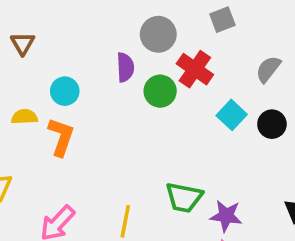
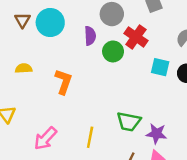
cyan circle: (65, 91) -> (50, 23), moved, size x1.5
cyan square: (232, 115) -> (160, 67), turned -30
orange L-shape: (61, 137) -> (64, 82), moved

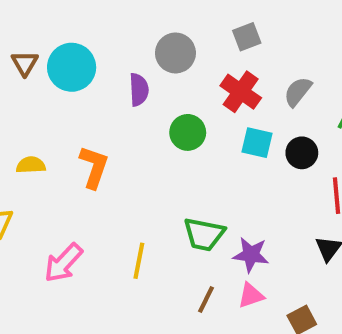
red cross: (136, 37) -> (241, 92), moved
green circle: (113, 51) -> (188, 132), moved
yellow semicircle: (24, 68) -> (31, 165), moved

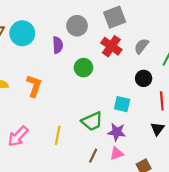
gray square: (247, 37) -> (115, 17), size x1.5
cyan square: (257, 143) -> (122, 104), moved
green trapezoid: (204, 234) -> (92, 121), turned -35

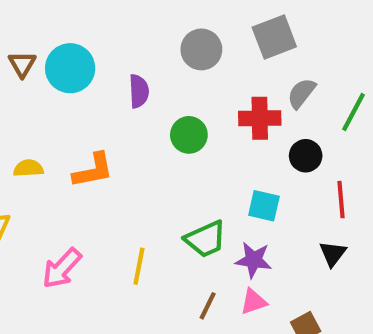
gray square: (115, 17) -> (274, 37), moved
gray circle: (77, 26) -> (201, 49), moved
red cross: (111, 46) -> (260, 118), moved, turned -36
orange L-shape: (34, 86) -> (93, 170), turned 60

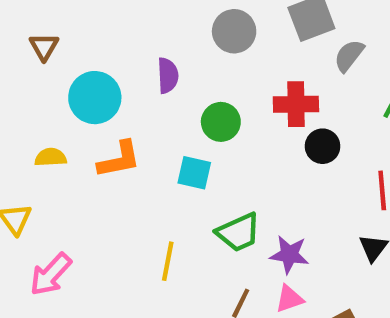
cyan circle: (70, 68) -> (95, 98), moved
gray semicircle: (301, 93) -> (349, 56), moved
black circle: (306, 156) -> (323, 146), moved
cyan square: (264, 206) -> (194, 173), moved
pink arrow: (62, 268) -> (51, 274), moved

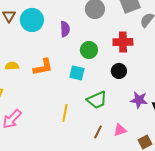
cyan circle: (95, 98) -> (32, 20), moved
black circle: (323, 146) -> (119, 71), moved
purple star: (289, 255) -> (139, 100), moved

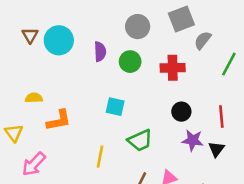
green circle: (89, 50) -> (130, 62), moved
orange L-shape: (43, 67) -> (59, 120), moved
black circle: (119, 71) -> (181, 112), moved

